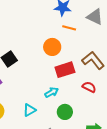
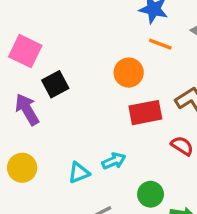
cyan arrow: (51, 92) -> (114, 161), moved
green circle: (65, 112) -> (151, 194), moved

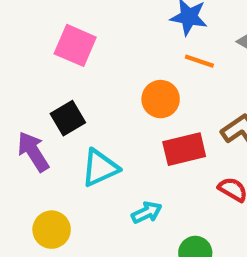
pink square: (25, 51) -> (75, 45), moved
yellow circle: (22, 168) -> (52, 230), moved
cyan triangle: (79, 173) -> (100, 168), moved, size x1.4

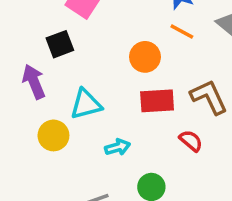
black square: (68, 118) -> (60, 44), moved
yellow circle: (52, 230) -> (53, 135), moved

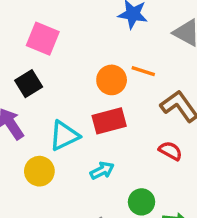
orange line: (182, 32) -> (143, 71), moved
red rectangle: (157, 101) -> (109, 121), moved

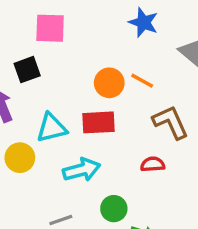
pink square: (43, 39) -> (50, 28), turned -32
red semicircle: (170, 151) -> (153, 164), turned -45
cyan arrow: (102, 171) -> (82, 170), size x1.5

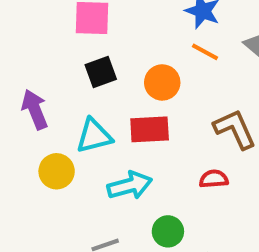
black square: (27, 70) -> (101, 72), moved
orange line: (142, 81) -> (205, 52), moved

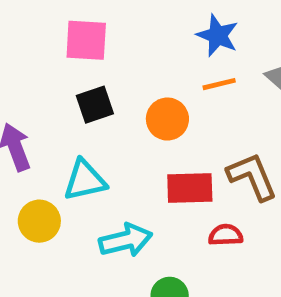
orange line: (205, 52) -> (219, 84), turned -44
red rectangle: (150, 129) -> (190, 188), moved

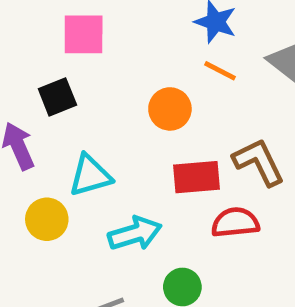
orange line: (219, 84) -> (220, 71), turned 44
black square: (95, 105) -> (57, 97), moved
red semicircle: (226, 235) -> (235, 222), size x1.4

